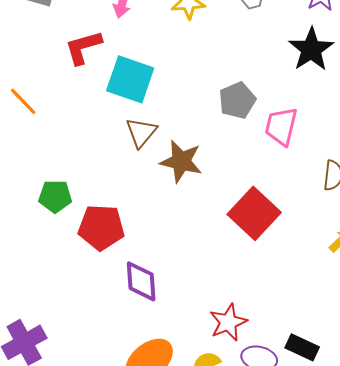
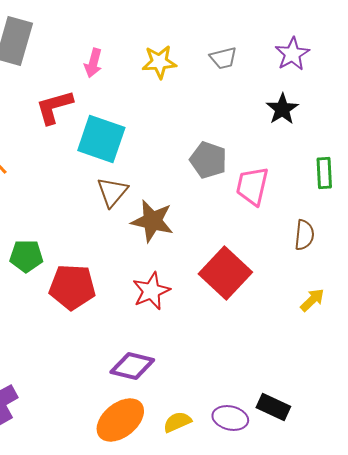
black star: (311, 49) -> (282, 109), size x0.7
gray pentagon: (237, 100) -> (208, 160), turned -30
purple diamond: (141, 281) -> (132, 366), moved, turned -72
red star: (228, 322) -> (151, 291), moved

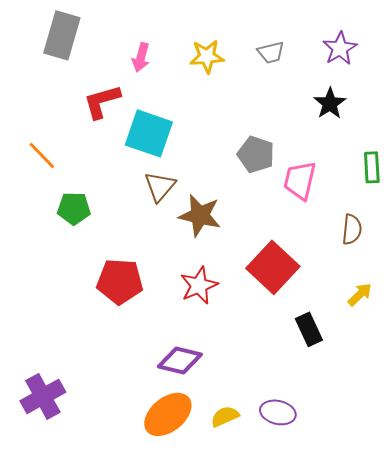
green pentagon: (26, 256) -> (74, 208), moved
black rectangle: (273, 407) -> (309, 329), moved, turned 40

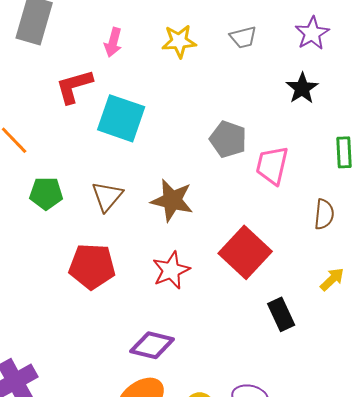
brown triangle: (160, 186) -> (107, 196), moved

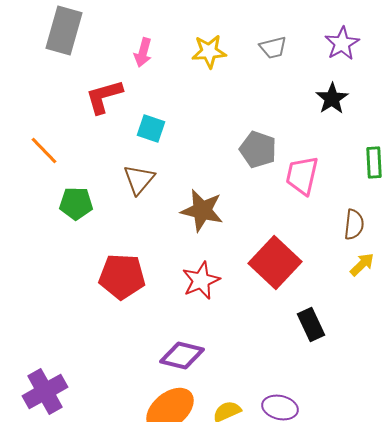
cyan square: (121, 118) -> (151, 128), size x0.6
brown triangle: (107, 196) -> (139, 179), moved
yellow arrow: (332, 279) -> (362, 264), moved

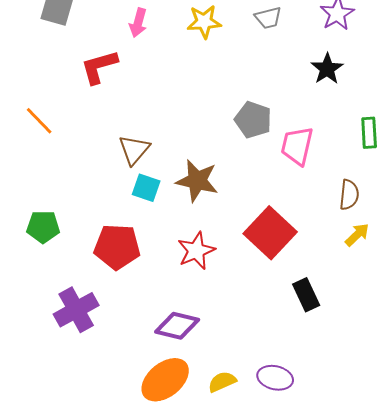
cyan square: (151, 128) -> (146, 188), moved
green pentagon: (76, 203) -> (43, 227), moved
purple cross: (45, 391) -> (76, 310), moved

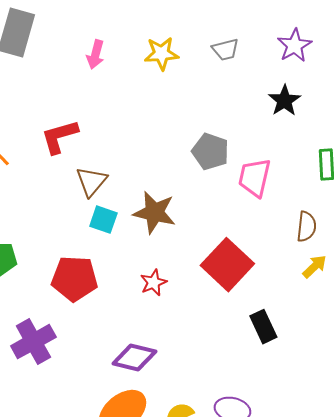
red L-shape: (99, 67) -> (59, 137), moved
red star: (196, 251) -> (153, 283), size x0.7

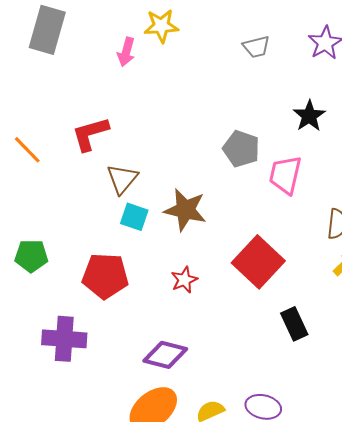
yellow star: (161, 54) -> (161, 26), moved
black star: (284, 101) -> (309, 116), moved
purple cross: (33, 342) -> (64, 339), turned 33

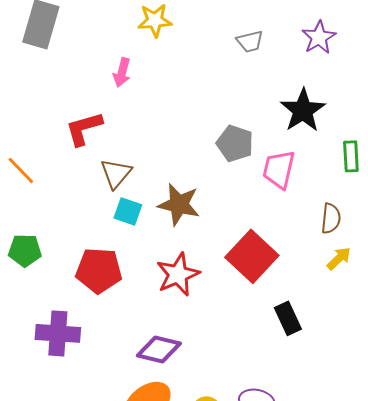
pink arrow: (126, 52) -> (122, 72), moved
black star: (309, 116) -> (303, 110), size x1.4
orange line: (27, 150) -> (21, 170), moved
red star: (184, 280) -> (178, 274), size x1.6

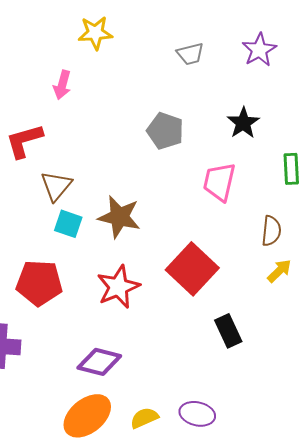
black star: (303, 110) -> (243, 123), size x0.7
gray pentagon: (235, 143) -> (165, 131), moved

